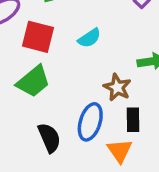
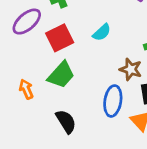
red square: (38, 37) -> (60, 38), turned -32
black semicircle: (49, 138) -> (66, 121), moved

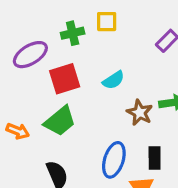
brown star: (131, 69) -> (140, 113), moved
orange arrow: (26, 89) -> (18, 131), turned 126

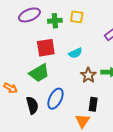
purple ellipse: (30, 55) -> (29, 15), moved
orange arrow: (18, 131) -> (11, 88), moved
blue ellipse: (114, 160) -> (55, 99), moved

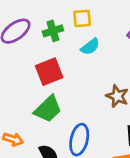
cyan semicircle: (75, 53) -> (90, 47), moved

